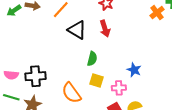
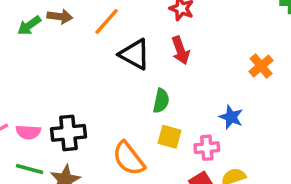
orange cross: (157, 13) -> (261, 66), moved

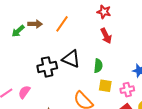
black triangle: (135, 54) -> (71, 59), moved
pink semicircle: (28, 132) -> (24, 92), turned 128
black cross: (68, 133) -> (47, 67), moved

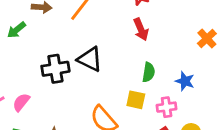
green arrow: (18, 31) -> (16, 30), moved
green semicircle: (98, 66) -> (149, 72), moved

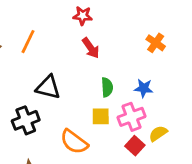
black cross: (55, 69) -> (26, 120), moved
pink cross: (167, 107) -> (132, 117), size x1.4

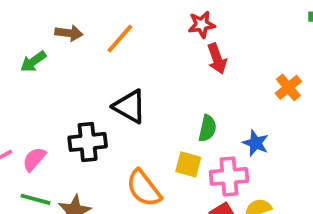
red star: (83, 16) -> (202, 25), turned -30
red arrow: (91, 48) -> (217, 59), moved

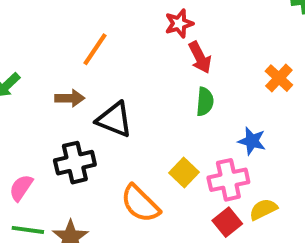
brown arrow: (69, 33) -> (70, 98), moved
green semicircle: (207, 128) -> (205, 102), moved
yellow square: (188, 164) -> (184, 173), turned 36

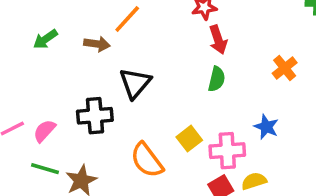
brown arrow: (70, 98) -> (97, 44), moved
black triangle: (114, 119) -> (135, 83), turned 40
blue star: (252, 141) -> (266, 127), moved

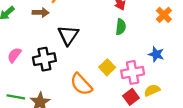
pink semicircle: (44, 131) -> (14, 55), moved

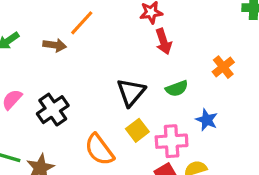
green semicircle: (121, 27) -> (177, 88), moved, turned 56
black triangle: (68, 35) -> (131, 92), moved
black cross: (44, 59) -> (53, 110), turned -30

